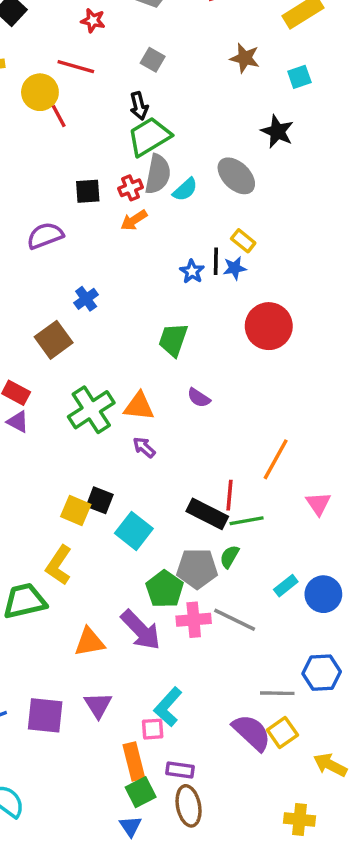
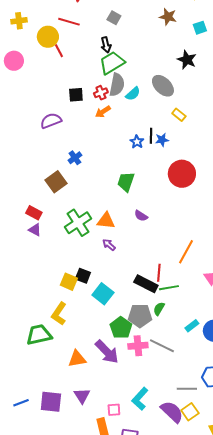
yellow rectangle: (243, 241) -> (179, 115), moved
cyan L-shape: (168, 707) -> (140, 399), moved

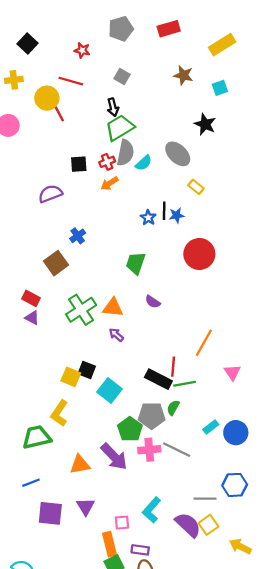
blue line: (21, 403) -> (31, 483), moved

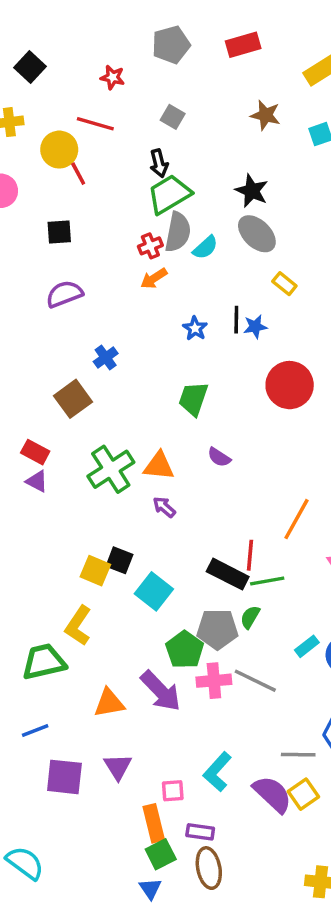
black star: (205, 124) -> (252, 191), moved
black square: (79, 164) -> (59, 232), moved
blue star: (148, 218) -> (195, 328), moved

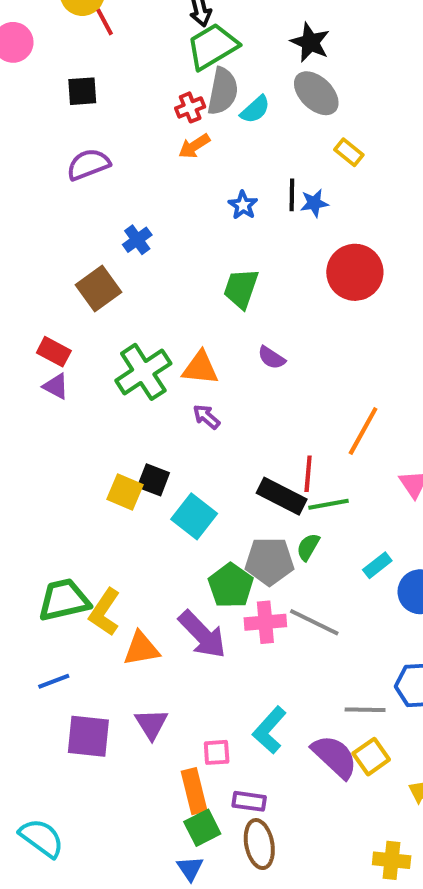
yellow L-shape: (78, 626) -> (105, 612), moved
cyan rectangle: (307, 646) -> (377, 565), moved

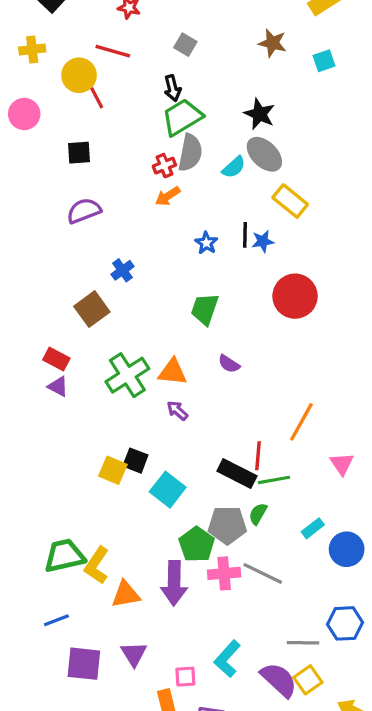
cyan semicircle: (255, 110) -> (234, 167), moved
yellow rectangle: (349, 152) -> (290, 201), size x1.5
purple arrow: (202, 634) -> (174, 583), turned 45

